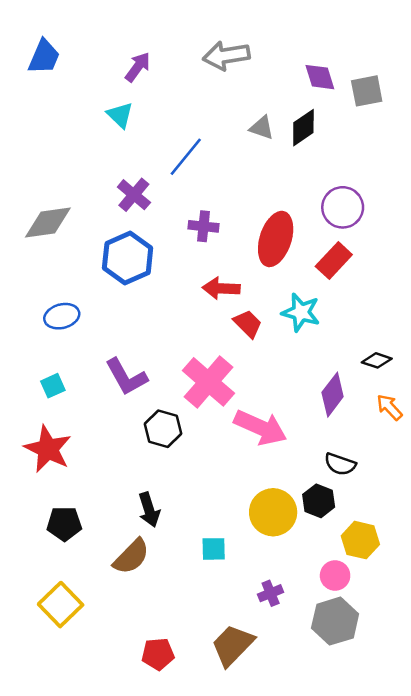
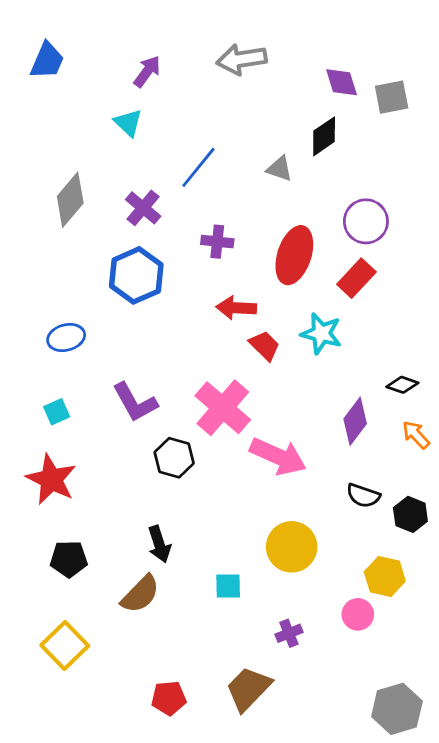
gray triangle: (262, 128) -> (279, 169), moved
gray diamond: (48, 223) -> (70, 200), moved, turned -42
black hexagon: (319, 501) -> (410, 514), moved
gray hexagon: (335, 621) -> (397, 709), moved

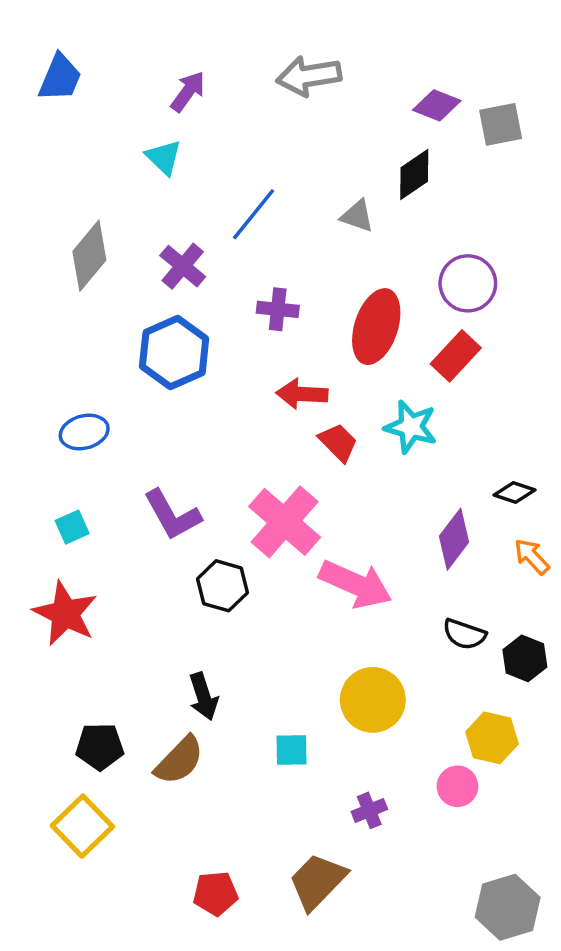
purple diamond: (342, 82) -> (437, 105), turned -51
black pentagon: (69, 559) -> (100, 747), moved

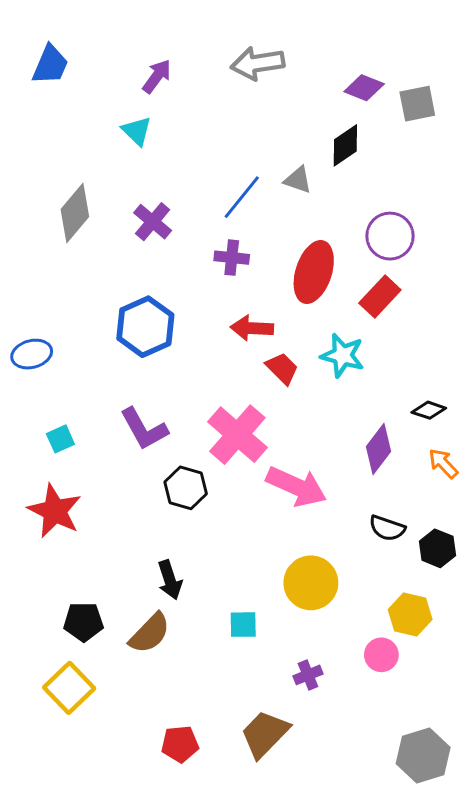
blue line: (254, 214) -> (242, 197), moved
blue hexagon: (174, 353) -> (145, 327), moved
blue ellipse: (84, 432) -> (32, 354), moved

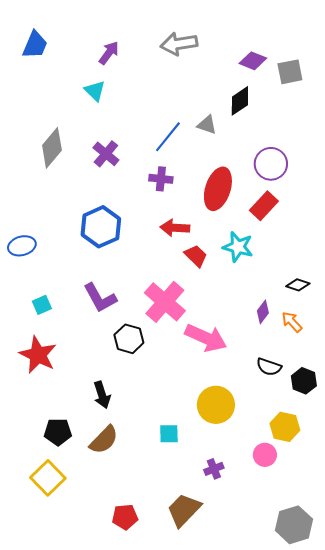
purple diamond: (378, 449) -> (263, 312), size x0.7
orange arrow: (443, 463) -> (292, 322), moved
black arrow: (170, 580) -> (102, 395), moved

